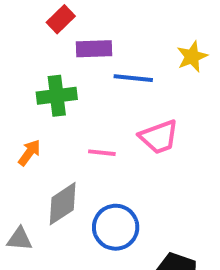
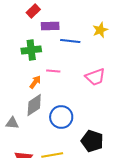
pink trapezoid: (159, 137) -> (95, 77), moved
orange arrow: (29, 153) -> (35, 82), moved
pink line: (102, 153) -> (53, 71), moved

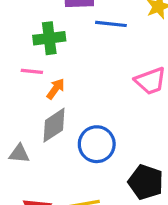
pink line: (53, 71) -> (32, 71), moved

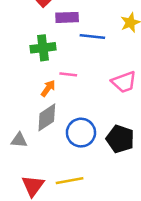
pink line: (32, 71) -> (68, 74), moved
black pentagon: (146, 182) -> (120, 139), moved

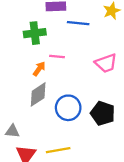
gray triangle: (19, 140) -> (12, 131), moved

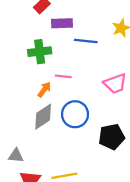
blue circle: (68, 108) -> (75, 114), moved
black pentagon: (103, 113) -> (112, 137), turned -30

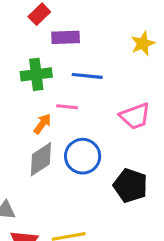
blue line: (86, 41) -> (87, 76), moved
black pentagon: (112, 137) -> (130, 186), turned 30

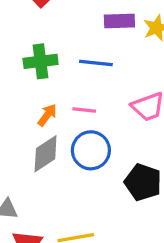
purple rectangle: (66, 37) -> (119, 21), moved
pink line: (67, 107) -> (84, 110), moved

